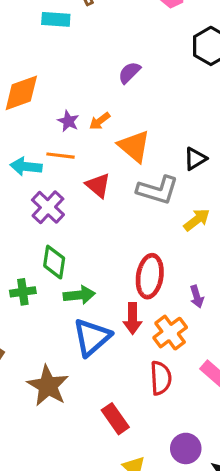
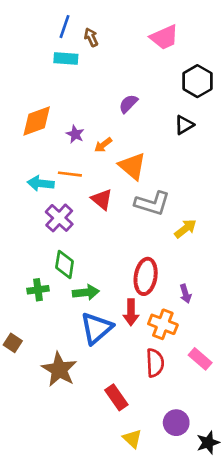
purple star: (68, 121) -> (75, 134), moved
black triangle: (195, 159) -> (184, 125), moved
orange cross: (170, 333) -> (163, 324), turned -32

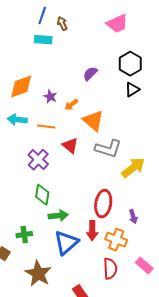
black hexagon: (197, 81) -> (130, 64), moved
cyan arrow: (41, 183) -> (17, 120), moved
yellow arrow: (185, 229) -> (133, 168), size x1.4
green cross: (38, 290) -> (24, 235), moved

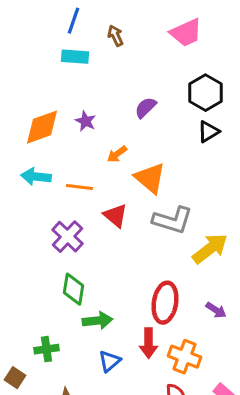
brown arrow: (62, 24) -> (116, 36), moved
purple star: (50, 97) -> (86, 121), moved
purple arrow: (133, 217) -> (216, 310), moved, turned -40
blue triangle: (66, 243) -> (110, 361), size x0.6

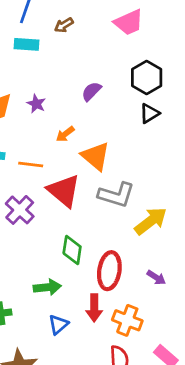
brown arrow: (116, 36) -> (64, 25), turned -96
red triangle: (116, 216) -> (64, 191), size x1.5
green diamond: (74, 289) -> (72, 250), moved

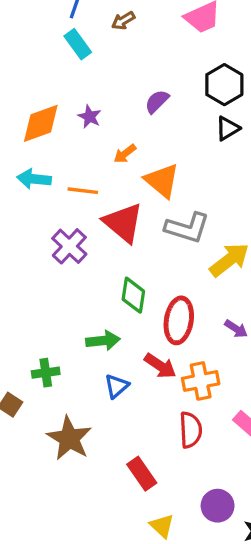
cyan rectangle: (27, 44) -> (78, 44), turned 50
red arrow: (94, 308) -> (160, 366), turned -56
orange cross: (127, 320) -> (201, 381), turned -32

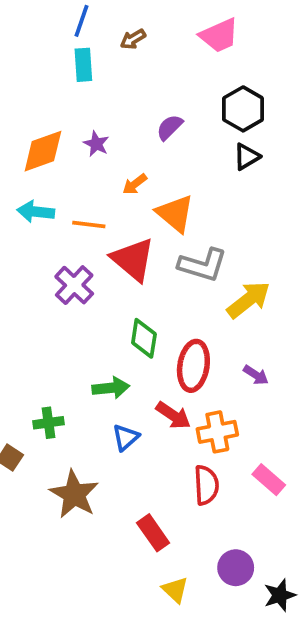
cyan rectangle: (78, 44) -> (83, 65), turned 32

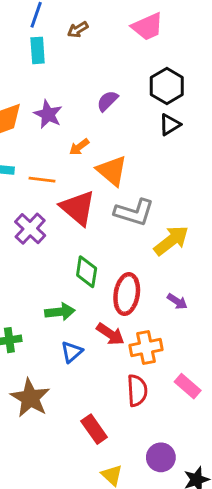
purple star: (96, 144) -> (48, 114), size x1.4

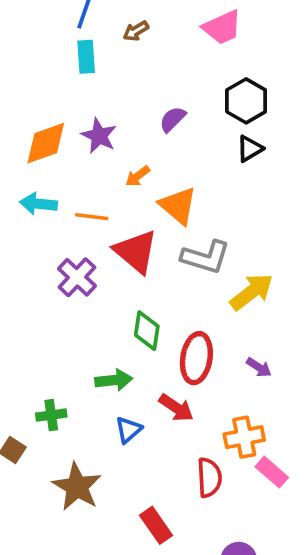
orange cross: (146, 347) -> (244, 437), moved

